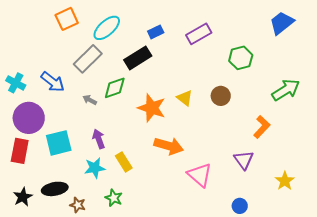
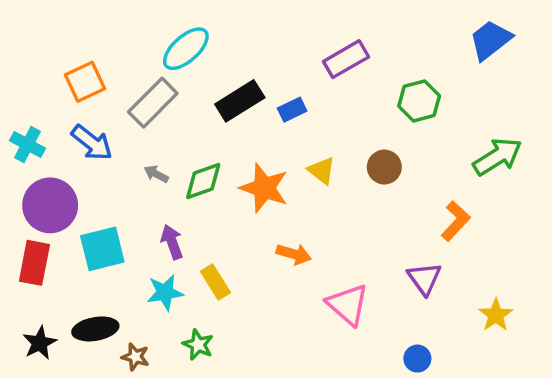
orange square: (67, 19) -> (85, 82), moved
blue rectangle: (156, 32) -> (292, 110), moved
green diamond: (115, 88) -> (203, 181), moved
orange arrow: (169, 146) -> (294, 254), size x0.7

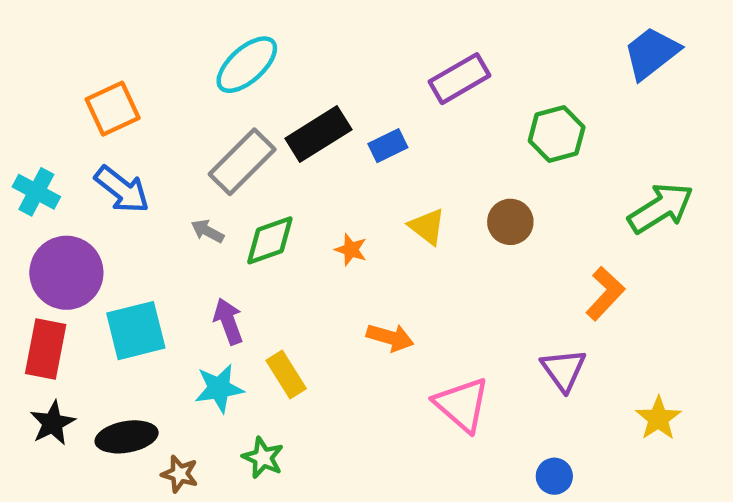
gray rectangle: (153, 103) -> (242, 162), moved
orange star: (264, 188) -> (351, 250), size x0.5
black star: (40, 343) -> (53, 423), moved

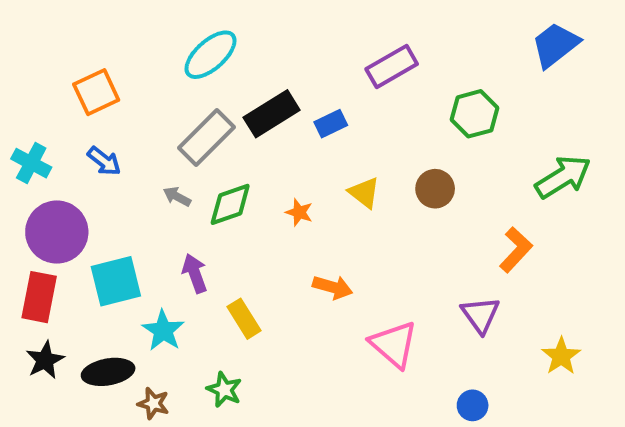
blue arrow: (122, 189) -> (104, 161), size x0.7
cyan star: (219, 388) -> (163, 331), moved, turned -30

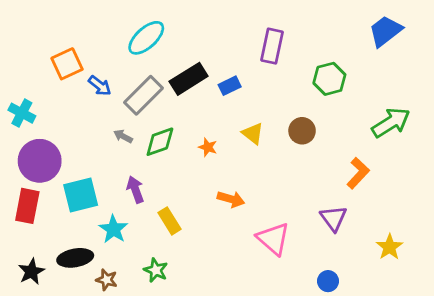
purple rectangle: (392, 67) -> (272, 46), turned -48
blue arrow: (104, 161) -> (100, 86), moved
black star: (45, 360) -> (31, 272), moved

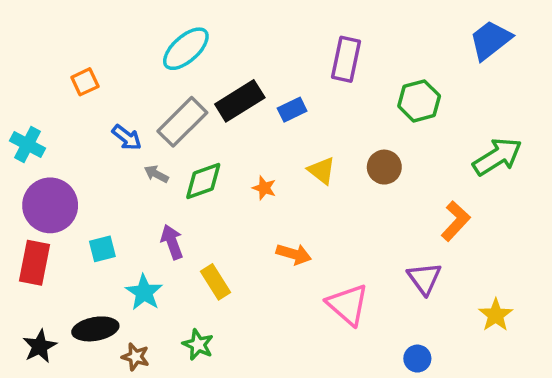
orange square: (67, 64) -> (85, 82), size x0.7
blue arrow: (100, 86) -> (127, 137), moved
cyan square: (81, 195) -> (102, 249), size x0.6

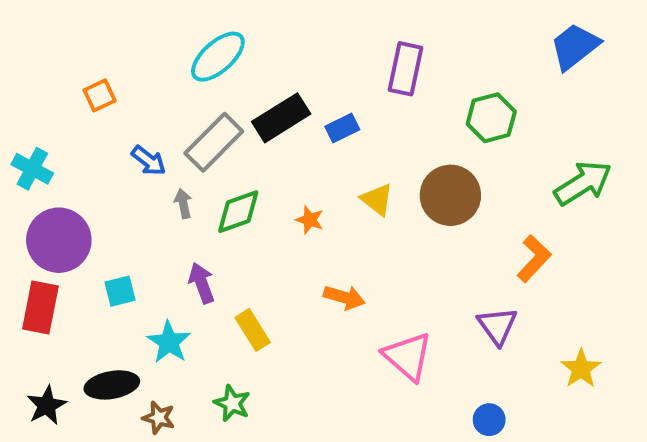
brown circle: (384, 167) -> (450, 195), size x1.5
gray arrow: (156, 174) -> (183, 203), turned 50

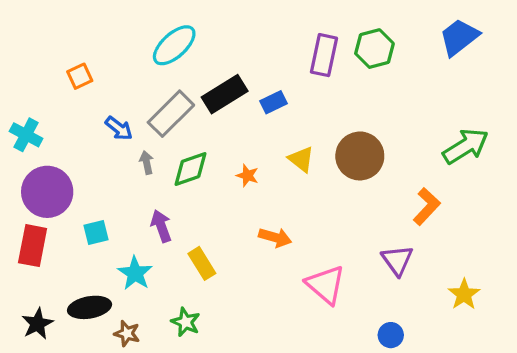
green hexagon: (491, 118) -> (374, 49), moved

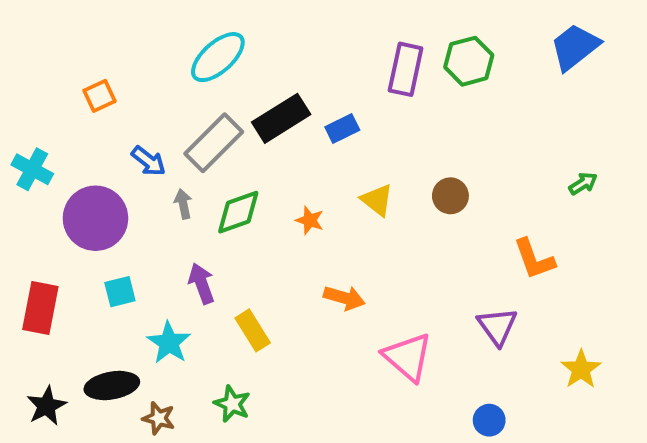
green arrow: (466, 146) -> (583, 184), size x0.5
brown circle: (360, 156) -> (450, 196), size x0.6
purple circle: (47, 192) -> (95, 218), moved
orange L-shape: (427, 206) -> (534, 259), turned 117

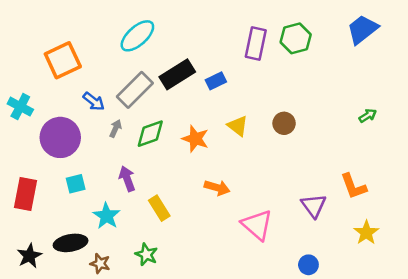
orange square: (100, 96) -> (63, 60), size x1.8
gray arrow: (183, 204) -> (116, 128), turned 36
orange star: (310, 220) -> (195, 139), size x1.5
orange L-shape: (534, 259) -> (353, 186), moved

